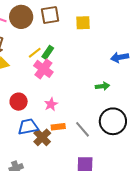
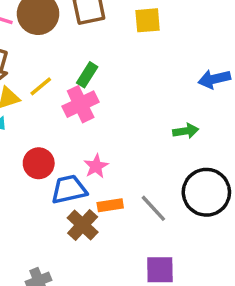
yellow line: (35, 53) -> (41, 86), moved
pink cross: (43, 69) -> (81, 104), turned 30
blue trapezoid: (28, 127) -> (69, 189), moved

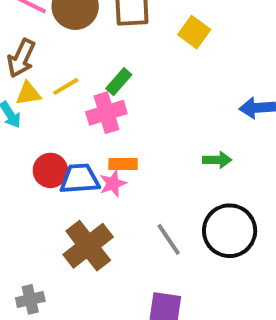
yellow square: (148, 20) -> (194, 32), turned 32
blue trapezoid: (69, 189) -> (80, 179), moved
orange rectangle: (110, 205) -> (123, 164), moved
brown cross: (83, 225) -> (88, 246), size x1.4

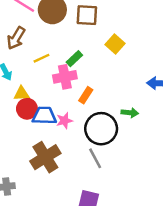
yellow square: (194, 32) -> (115, 44), moved
yellow triangle: (28, 94) -> (22, 93), moved
orange rectangle: (123, 164) -> (86, 95), moved, turned -63
black circle: (230, 231) -> (101, 129), moved

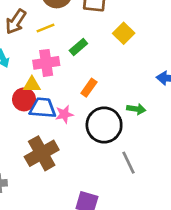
yellow line: (42, 58) -> (45, 28), moved
pink cross: (65, 77) -> (46, 63), moved
yellow triangle: (22, 93) -> (32, 85), moved
gray line: (95, 158) -> (129, 163), moved

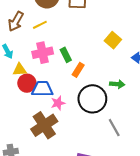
yellow square: (124, 33) -> (113, 40), moved
green rectangle: (78, 47) -> (66, 55), moved, turned -72
yellow triangle: (32, 85) -> (20, 70), moved
pink star: (64, 114) -> (58, 103), moved

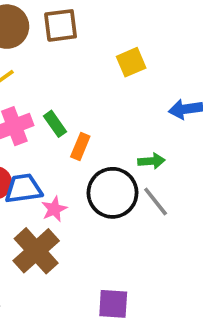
yellow square: (113, 40) -> (131, 62), moved, turned 35
gray line: (114, 128) -> (156, 202), moved

